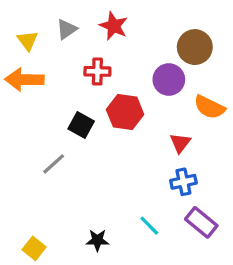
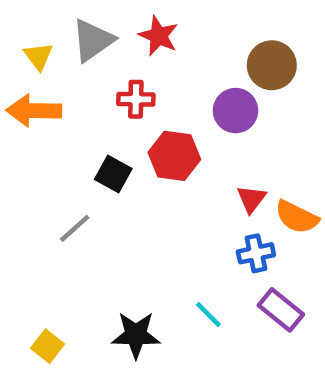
gray triangle: (67, 29) -> (93, 40), size x1.5
orange semicircle: (209, 107) -> (297, 217), moved
black star: (97, 240) -> (136, 335), size x1.5

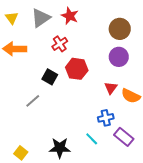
yellow triangle: (38, 56) -> (12, 18), moved
red cross: (136, 99) -> (60, 44), turned -35
purple circle: (236, 111) -> (119, 57), moved
blue cross: (256, 253) -> (106, 118), moved

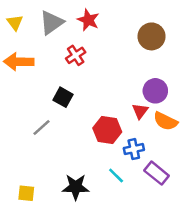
purple circle: (119, 57) -> (155, 91), moved
red hexagon: (77, 69) -> (107, 130), moved
yellow square: (21, 153) -> (26, 193), turned -32

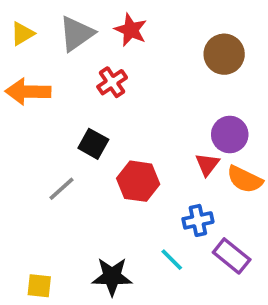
yellow triangle: (15, 23) -> (22, 34), turned 36
red hexagon: (107, 130) -> (138, 181), moved

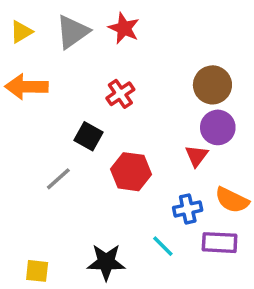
brown circle: (224, 54) -> (212, 85), moved
red cross: (112, 82) -> (120, 94), moved
orange semicircle: (245, 179) -> (232, 200), moved
purple rectangle: (232, 256) -> (220, 243), turned -36

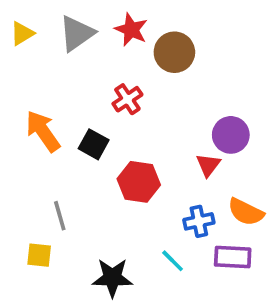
brown circle: (212, 85) -> (174, 52), moved
orange arrow: (26, 87) -> (43, 131), moved, turned 54
gray line: (58, 179) -> (60, 216), moved, turned -64
yellow square: (37, 271) -> (39, 255), moved

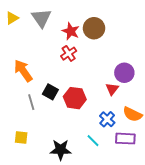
red star: (131, 30) -> (71, 31), moved
gray triangle: (77, 33) -> (41, 18), turned -30
black square: (94, 144) -> (50, 92), moved
gray line: (60, 216) -> (31, 102), moved
blue cross: (199, 221) -> (107, 119), turned -35

